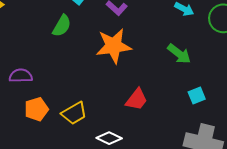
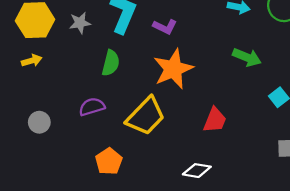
purple semicircle: (21, 76) -> (92, 107), moved
yellow trapezoid: (74, 113) -> (146, 116), moved, size x1.4

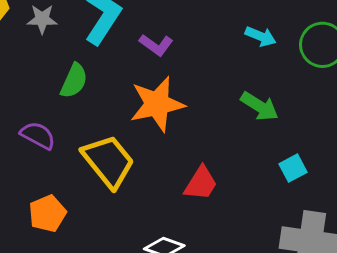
purple semicircle: (92, 107) -> (38, 135), turned 35
yellow trapezoid: (146, 116) -> (108, 161), turned -93

